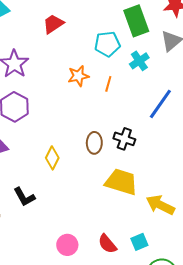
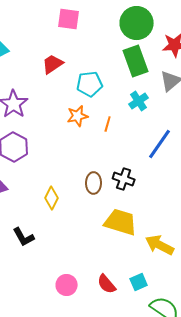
cyan pentagon: (107, 44) -> (90, 84), moved

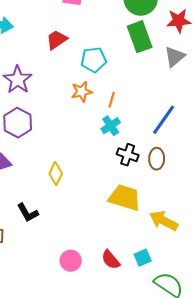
cyan cross: (139, 101) -> (111, 126), moved
brown ellipse: (94, 183) -> (157, 159), moved

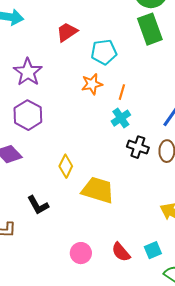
yellow trapezoid: (125, 198) -> (98, 190), moved

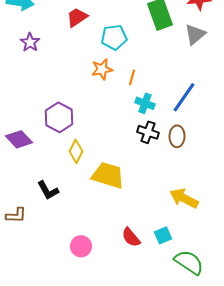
purple star: (28, 72) -> (30, 42), moved, size x0.7
purple hexagon: (28, 115) -> (59, 117), moved
cyan cross: (121, 118) -> (145, 103), moved, turned -36
pink circle: (81, 253) -> (81, 246), moved

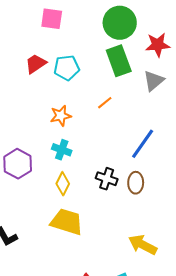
cyan pentagon: (114, 37) -> (67, 68), moved
orange line: (132, 77) -> (105, 103), moved, turned 35
cyan cross: (145, 103) -> (62, 150), moved
yellow diamond: (76, 151) -> (63, 184), moved

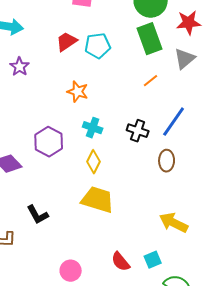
orange line: (105, 103) -> (151, 81), moved
orange star: (61, 116) -> (78, 92), moved, turned 30
black cross: (107, 179) -> (138, 131), moved

